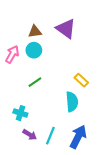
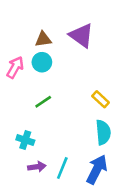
cyan semicircle: (72, 102) -> (103, 132), moved
purple arrow: (30, 135) -> (37, 167), turned -40

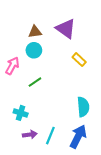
pink arrow: (15, 67) -> (12, 66), moved
yellow rectangle: (101, 99) -> (79, 60), moved

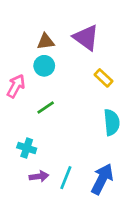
cyan semicircle: (83, 107) -> (112, 122), moved

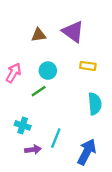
cyan circle: (44, 66) -> (48, 71), moved
yellow rectangle: (104, 78) -> (88, 66), turned -35
cyan line: (66, 178) -> (56, 138), moved

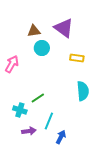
cyan circle: (48, 71) -> (42, 48), moved
green line: (39, 91) -> (38, 98), moved
blue arrow: (87, 152) -> (61, 137), moved, size x0.6

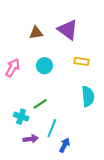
cyan circle: (42, 48) -> (44, 66), moved

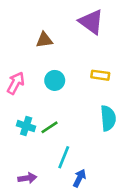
purple triangle: (68, 30) -> (91, 22), moved
cyan cross: (21, 117) -> (26, 126), moved
purple arrow: (31, 139) -> (27, 178), moved

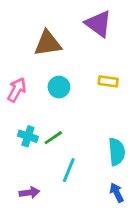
brown triangle: (44, 40) -> (48, 43), size x1.5
cyan semicircle: (108, 118) -> (117, 152), moved
blue arrow: (79, 178) -> (117, 193), moved, turned -54

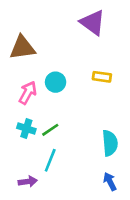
brown triangle: (48, 43) -> (22, 48), moved
pink arrow: (17, 90) -> (28, 93), moved
cyan line: (69, 170) -> (50, 160), moved

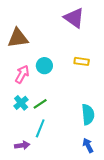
cyan cross: (26, 128) -> (21, 103), turned 32

